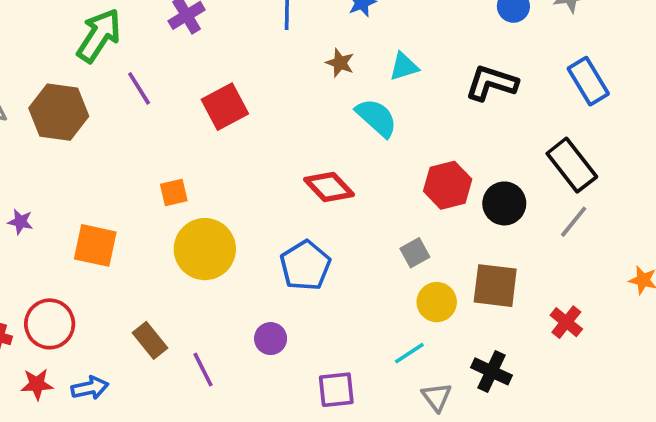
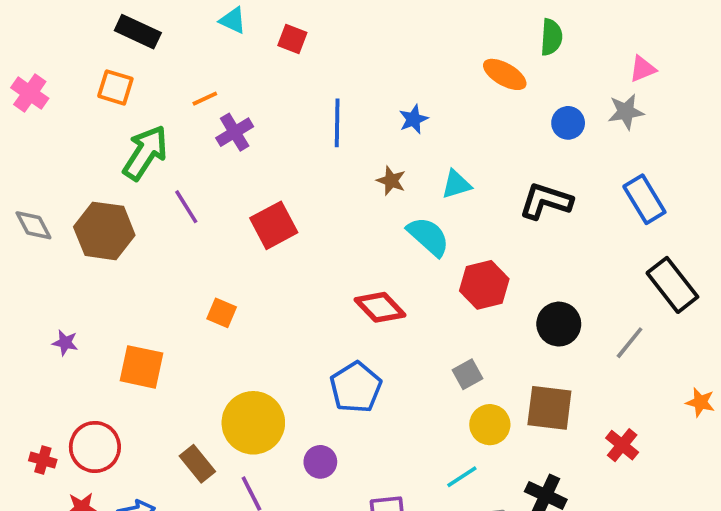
black rectangle: (572, 165) -> (672, 285), moved
red hexagon: (448, 185) -> (484, 285), moved
orange square: (174, 192) -> (222, 313), turned 36
yellow circle: (205, 249) -> (253, 423), moved

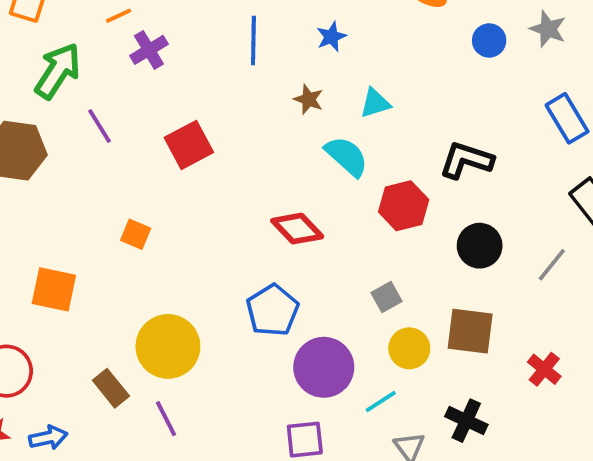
gray star: (626, 112) -> (548, 29), turned 30
black L-shape: (546, 201) -> (466, 160), moved
purple circle: (320, 462) -> (324, 367), moved, size x1.8

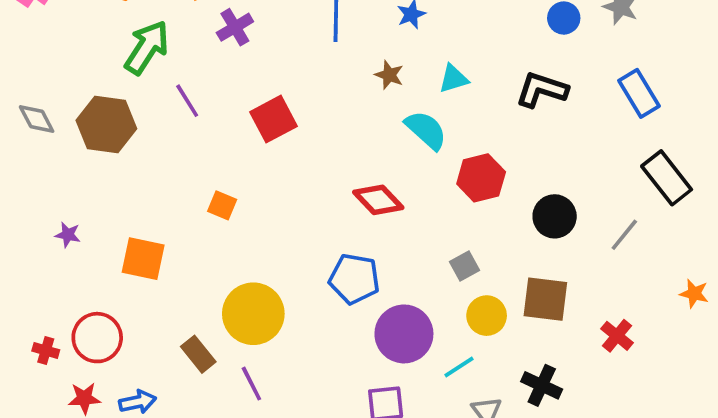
black L-shape: (466, 160) -> (542, 90), moved
blue pentagon: (272, 310) -> (354, 279), turned -30

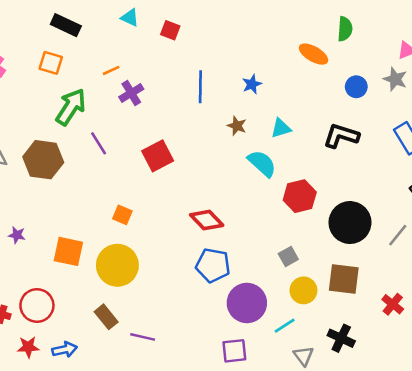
red diamond: (378, 200) -> (207, 220), moved
black circle: (555, 216) -> (350, 223), size x1.4
yellow circle: (253, 314) -> (117, 265), moved
purple line: (251, 384) -> (143, 337), turned -50

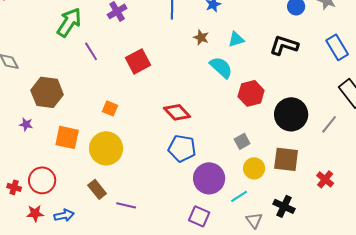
brown hexagon: (43, 160) -> (47, 92), moved
purple square: (234, 351) -> (199, 216), turned 30

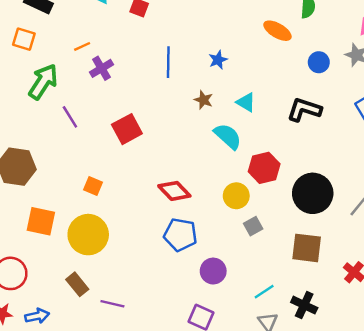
cyan triangle: (236, 39) -> (246, 102), turned 48
yellow circle: (254, 168) -> (236, 196), moved
purple circle: (209, 178) -> (213, 271), size x0.7
cyan line: (239, 196) -> (264, 292), moved

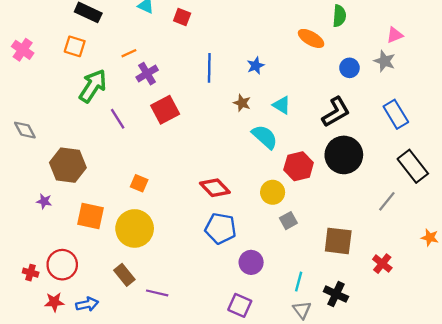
black L-shape: (304, 110) -> (336, 112), turned 132
red square: (127, 129) -> (165, 110), moved
black circle: (313, 193) -> (344, 155), moved
cyan line: (264, 292) -> (299, 282), turned -42

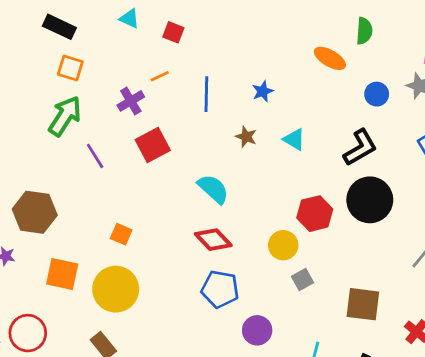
orange square: (75, 46) -> (70, 68), moved
orange line: (129, 53) -> (160, 76), moved
cyan semicircle: (265, 137) -> (213, 189), moved

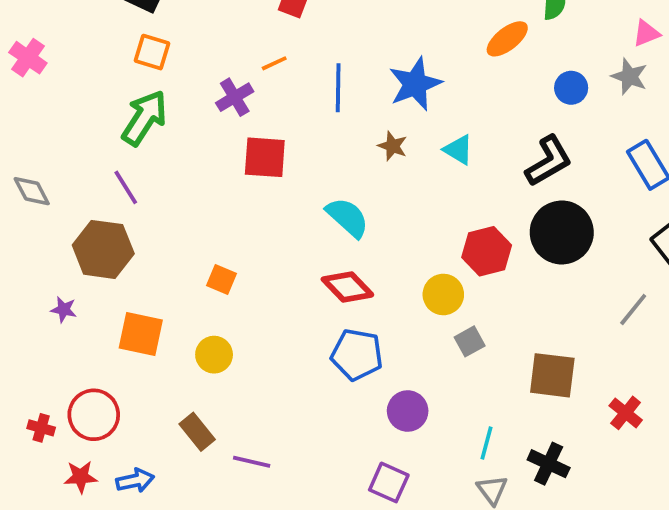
orange ellipse: (330, 58) -> (507, 39), turned -68
blue star: (263, 91) -> (415, 84), size x1.8
red square: (153, 145) -> (265, 157), turned 32
purple line: (95, 156) -> (126, 187), moved
yellow circle: (116, 289) -> (214, 355), size x0.6

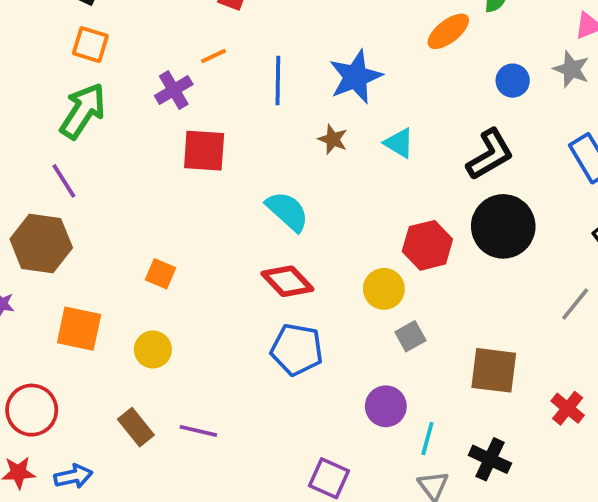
purple circle: (408, 411) -> (386, 406), moved
purple line: (252, 462) -> (198, 431), moved

